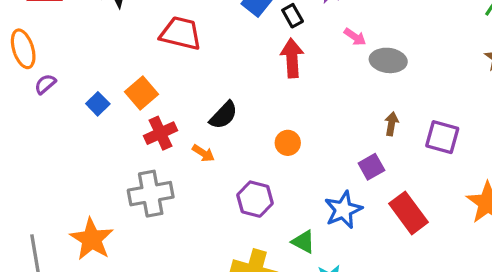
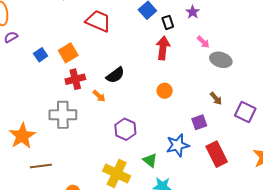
brown arrow: (391, 124) -> (216, 98), turned 120
orange circle: (288, 143) -> (165, 91), moved

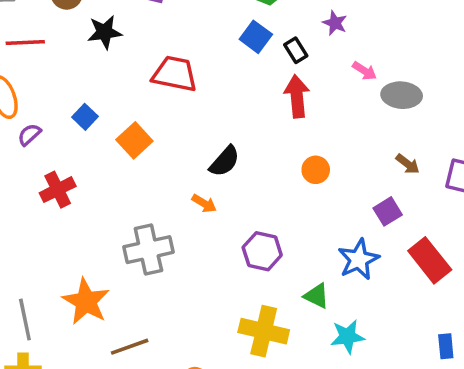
blue square: (41, 55) -> (85, 117), moved
red cross: (75, 79) -> (58, 190), moved

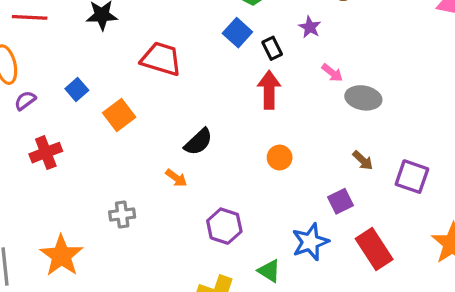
gray cross: (148, 250) -> (122, 215), size x0.6

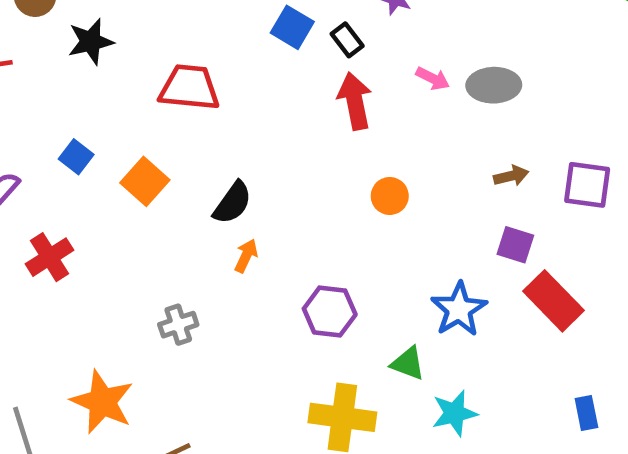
pink arrow: (332, 73) -> (433, 78), moved
black semicircle: (198, 142) -> (232, 203), moved
brown arrow: (363, 160) -> (511, 176), turned -45
orange arrow: (176, 178) -> (246, 256), turned -90
purple square: (341, 201) -> (515, 245), moved, turned -35

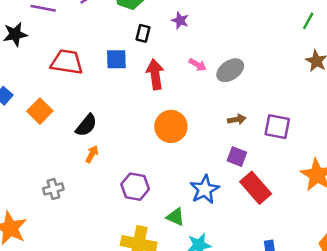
blue square: (292, 27) -> (116, 59), moved, turned -35
black rectangle: (347, 40) -> (143, 33), moved, turned 48
gray ellipse: (494, 85) -> (230, 70), turned -36
orange circle: (390, 196) -> (171, 126), size x1.6

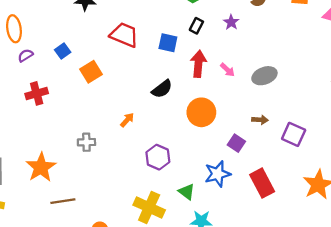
pink arrow: (198, 65) -> (227, 70), moved
black semicircle: (86, 125) -> (162, 89), moved
purple square: (237, 157) -> (236, 143), moved

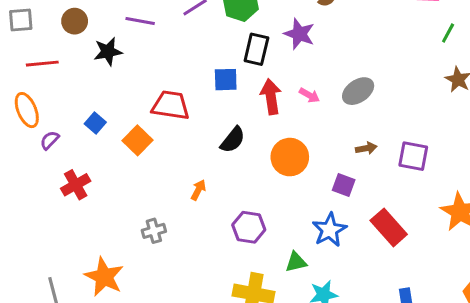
purple star: (231, 22) -> (299, 34), size x1.5
black rectangle: (196, 26) -> (256, 49), size x1.5
red trapezoid: (124, 35) -> (171, 105), moved
green triangle: (187, 192) -> (296, 262), turned -36

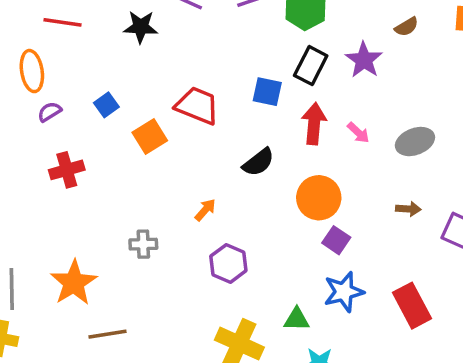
purple square: (344, 185) -> (336, 240), moved
purple hexagon: (249, 227) -> (228, 263), moved

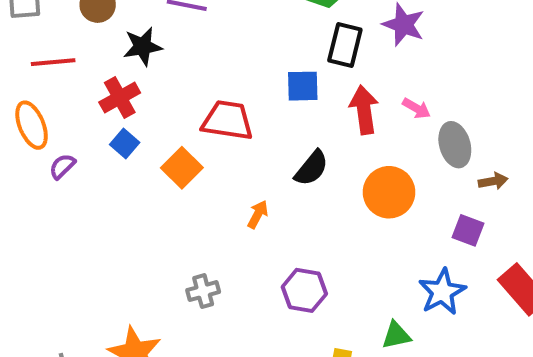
gray ellipse: (415, 142) -> (455, 145), moved, turned -72
red cross: (67, 170) -> (120, 97), moved
orange arrow: (205, 210) -> (258, 214), moved
purple square: (336, 240) -> (468, 230), moved

